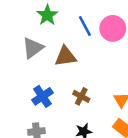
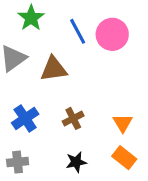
brown cross: (81, 96) -> (73, 118), turned 35

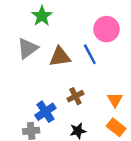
blue line: (78, 31) -> (90, 54), moved
blue cross: (25, 118) -> (45, 112), moved

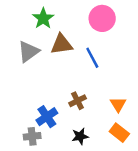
pink circle: (107, 29) -> (102, 18), moved
brown triangle: (60, 57) -> (62, 44), moved

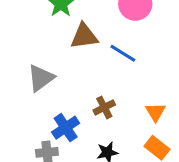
gray triangle: (28, 52) -> (41, 78), moved
blue line: (92, 58) -> (123, 53), turned -30

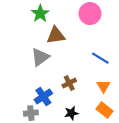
blue line: (123, 53) -> (100, 58), moved
gray triangle: (41, 78) -> (40, 57), moved

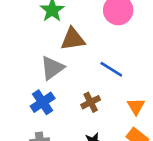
blue line: (100, 58) -> (111, 69), moved
blue cross: (43, 96) -> (43, 102), moved

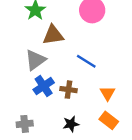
blue cross: (43, 102) -> (44, 86), moved
brown cross: (91, 102) -> (68, 90), turned 35

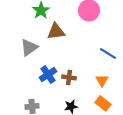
gray triangle: (35, 60) -> (29, 47), moved
blue line: (86, 61) -> (108, 53), moved

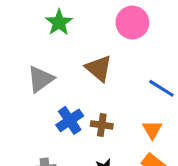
brown triangle: (56, 31) -> (99, 68), moved, turned 48

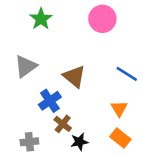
brown triangle: (99, 68) -> (74, 76), moved
brown cross: (102, 125) -> (63, 124), moved, turned 30

